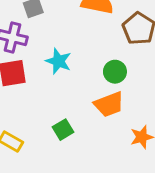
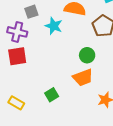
cyan star: (59, 61) -> (54, 26), moved

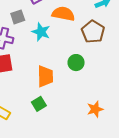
orange trapezoid: (83, 78) -> (45, 76), moved, turned -70

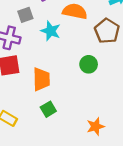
orange trapezoid: (45, 76) -> (41, 79), moved
orange star: (95, 109) -> (95, 126), moved

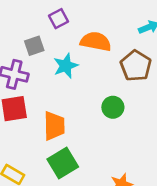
cyan star: (51, 31) -> (66, 66), turned 30
green square: (48, 109) -> (63, 163), size x1.5

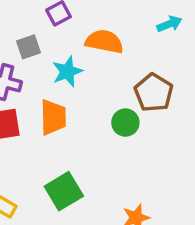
brown pentagon: (136, 66) -> (154, 93), moved
orange trapezoid: (54, 126) -> (53, 117), moved

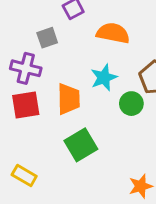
cyan star: (67, 71) -> (104, 78), moved
green square: (64, 191) -> (81, 145), moved

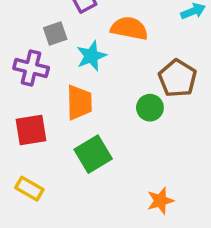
cyan star: (104, 78) -> (91, 56), moved
red square: (26, 105) -> (31, 130), moved

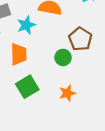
orange star: (160, 201) -> (67, 93), moved

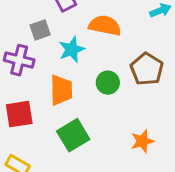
green circle: (63, 57) -> (108, 83), moved
orange star: (67, 93) -> (142, 141), moved

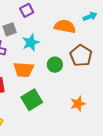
orange semicircle: (105, 25) -> (65, 26), moved
orange trapezoid: (61, 90) -> (24, 70), turned 95

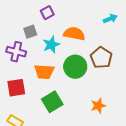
orange semicircle: (65, 26) -> (74, 34), moved
green circle: (55, 65) -> (75, 67), size x1.5

